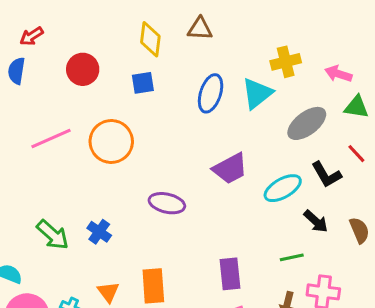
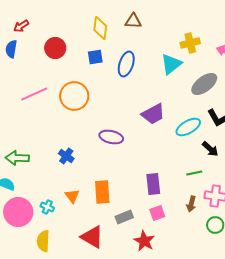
blue ellipse: (211, 93) -> (126, 64), moved
green arrow: (53, 235) -> (17, 158), moved, turned 140

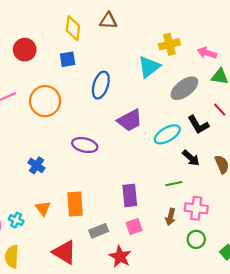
blue ellipse: (126, 64) -> (101, 85), moved

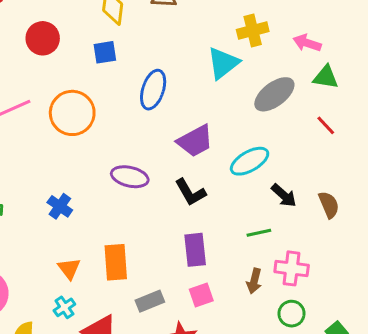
black L-shape: (198, 125) -> (190, 192), moved
cyan cross: (16, 220) -> (64, 307), moved, turned 32

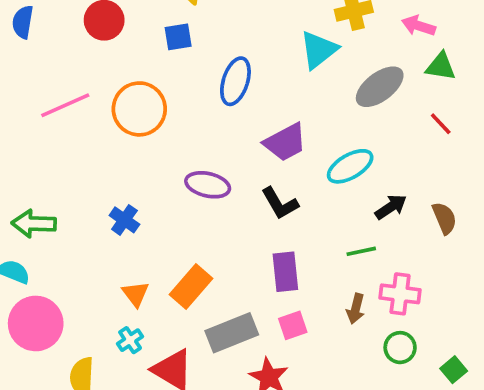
black arrow: (284, 195) -> (391, 207), turned -76
orange rectangle: (116, 262) -> (191, 286), turned 45
gray rectangle: (150, 301) -> (232, 333), size x1.5

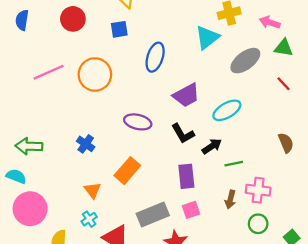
black arrow: (391, 207) -> (212, 146), moved
orange rectangle: (191, 286) -> (127, 171), moved

